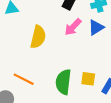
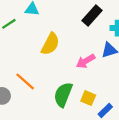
pink arrow: (73, 27) -> (86, 61), moved

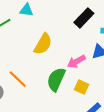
green semicircle: (63, 95) -> (56, 79), moved
yellow square: (88, 98) -> (81, 87), moved

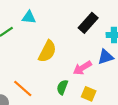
green semicircle: (56, 79) -> (62, 87), size x0.6

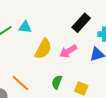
cyan triangle: (29, 17) -> (25, 27), moved
pink arrow: (82, 68) -> (68, 51), moved

